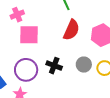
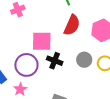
pink square: (29, 35) -> (42, 41), moved

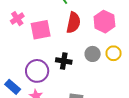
pink square: (42, 41) -> (41, 30), moved

